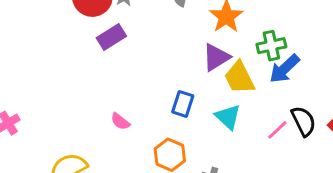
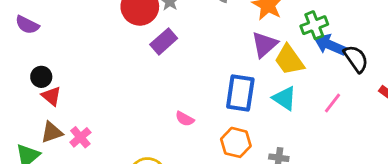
blue arrow: (285, 69) -> (330, 45), turned 76
blue rectangle: (183, 104) -> (240, 93), size x1.5
black semicircle: (304, 121) -> (356, 59), moved

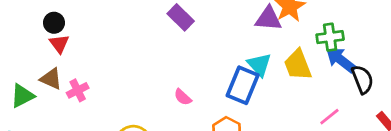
purple rectangle: (164, 41) -> (181, 17), turned 72
purple triangle: (264, 44) -> (268, 19), moved, turned 32
cyan triangle: (284, 98) -> (259, 65), moved
brown triangle: (52, 132) -> (51, 79), turned 30

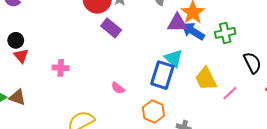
blue arrow: (341, 60) -> (193, 31), moved
yellow trapezoid: (298, 65) -> (206, 79), moved
brown triangle: (51, 79) -> (17, 97), moved
pink cross: (78, 90) -> (61, 68), moved, turned 35

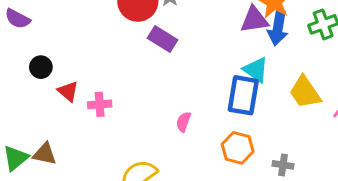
blue arrow: (193, 31) -> (278, 28), turned -105
black circle: (16, 40) -> (41, 67), moved
red triangle: (21, 56) -> (68, 91), moved
pink semicircle: (118, 88) -> (183, 122), turned 80

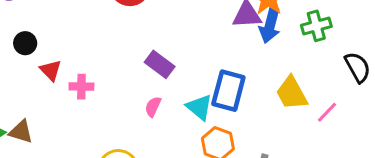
purple rectangle: (163, 39) -> (160, 64), moved
cyan triangle: (256, 70) -> (199, 107), moved
pink semicircle: (183, 122) -> (153, 107), moved

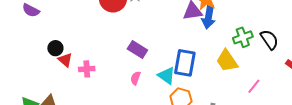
green cross: (316, 26) -> (243, 37), moved
black circle: (25, 43) -> (55, 48), moved
pink line: (327, 112) -> (254, 86), moved

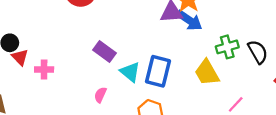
blue arrow: (209, 17) -> (189, 20), turned -70
cyan triangle: (167, 76) -> (130, 72), moved
pink semicircle: (136, 78) -> (100, 95), moved

